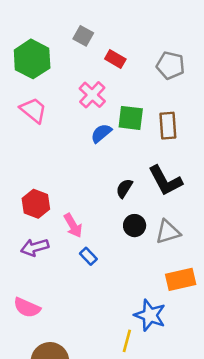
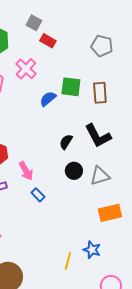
red rectangle: (115, 59) -> (48, 41), moved
pink cross: (92, 95) -> (26, 69), moved
blue star: (150, 315) -> (92, 250), moved, size x0.7

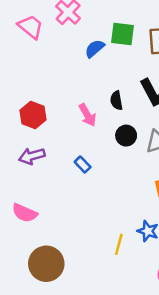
black semicircle: (66, 142) -> (116, 100), turned -42
pink arrow: (26, 171) -> (87, 115), moved

